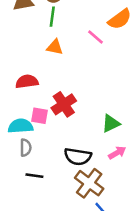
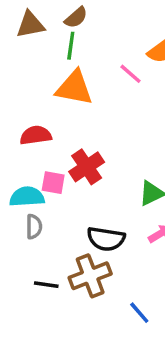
orange triangle: (55, 47) -> (74, 88), size x1.6
black line: (34, 176) -> (46, 285), moved
brown cross: (89, 183) -> (90, 276), moved, turned 32

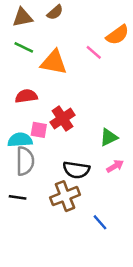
green line: (71, 46) -> (24, 47), moved, turned -72
gray semicircle: (34, 227) -> (25, 161), size x1.6
black line: (46, 285) -> (18, 197), moved

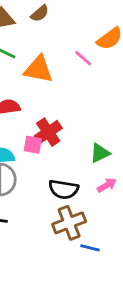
pink square: (39, 130) -> (33, 145), moved
brown cross: (65, 196) -> (69, 223), moved
blue line: (100, 222) -> (90, 248), turned -35

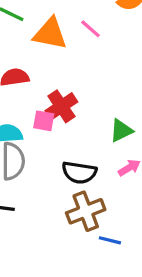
pink line: (83, 58) -> (91, 29), moved

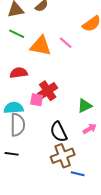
black semicircle: (79, 173) -> (59, 132), turned 55

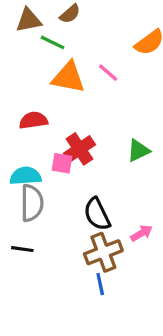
green line: (17, 34) -> (52, 42), moved
green triangle: (85, 106) -> (138, 151), moved
pink arrow: (90, 129) -> (142, 233), moved
blue line: (78, 174) -> (100, 284), moved, turned 64

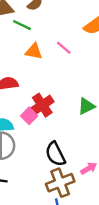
orange triangle: (68, 77) -> (34, 51), size x0.7
pink square: (62, 163) -> (29, 116), turned 35

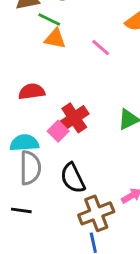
orange triangle: (34, 51) -> (55, 39), moved
black semicircle: (55, 154) -> (73, 178), moved

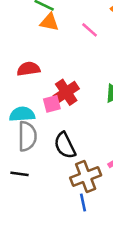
pink square: (58, 131) -> (52, 104), turned 30

